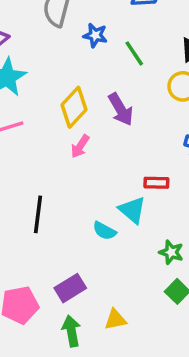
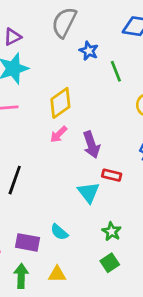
purple arrow: (121, 109) -> (91, 145), moved
cyan semicircle: (104, 231) -> (59, 232), moved
purple rectangle: (70, 288) -> (27, 242), turned 30

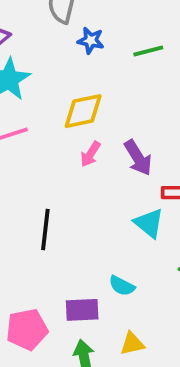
blue star: (89, 51) -> (91, 40), moved
green line: (116, 71) -> (148, 51), turned -70
yellow diamond: (60, 103) -> (83, 111), turned 36

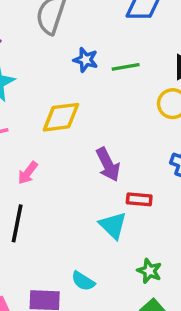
blue star: (91, 40) -> (86, 60), moved
pink arrow: (90, 154) -> (28, 173), moved

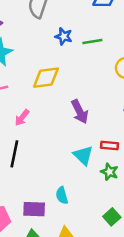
red rectangle: (139, 199) -> (110, 146), moved
green star: (149, 271) -> (109, 172), moved
cyan semicircle: (83, 281) -> (62, 195), turned 42

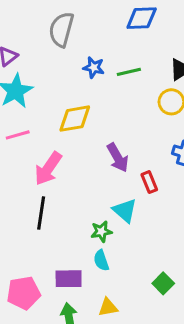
pink arrow: (22, 118) -> (48, 169), size x1.6
red rectangle: (110, 146) -> (149, 182), moved, turned 66
green star: (109, 172) -> (101, 231), moved, turned -30

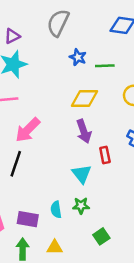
yellow diamond: (75, 119) -> (85, 98), moved
green star: (101, 231) -> (81, 206), moved

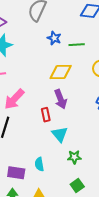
red rectangle: (105, 155) -> (46, 115), moved
green star: (81, 206) -> (74, 157), moved

